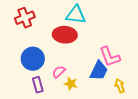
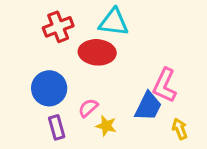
red cross: (25, 18) -> (58, 27), moved
pink L-shape: (110, 57) -> (165, 85), turned 45

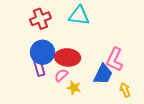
red ellipse: (97, 52) -> (68, 57), moved
blue circle: (49, 88) -> (43, 52), moved
purple rectangle: (57, 127) -> (39, 68), moved

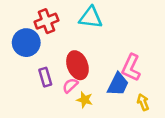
blue circle: (43, 52) -> (26, 43), moved
red ellipse: (68, 57) -> (77, 65), turned 65

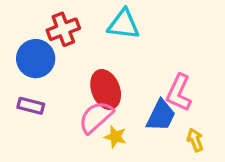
purple rectangle: (45, 77) -> (31, 106), moved, turned -60
pink semicircle: (70, 85) -> (96, 117), size x1.6

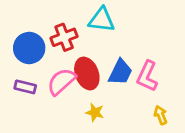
red cross: (63, 29) -> (64, 37), moved
blue trapezoid: (161, 116) -> (120, 72), moved
pink semicircle: (96, 117) -> (61, 82), moved

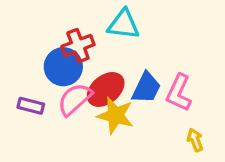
blue circle: (29, 48) -> (63, 67), moved
red ellipse: (87, 73) -> (106, 89), turned 72
yellow star: (95, 112) -> (115, 116), moved, size x1.6

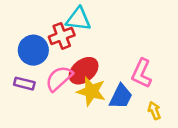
cyan triangle: (124, 24) -> (78, 19), moved
blue circle: (63, 67) -> (33, 50), moved
blue trapezoid: (146, 88) -> (121, 96), moved

